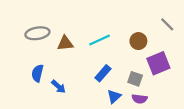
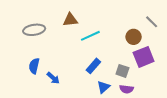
brown circle: (138, 41) -> (134, 37), moved
brown triangle: (65, 43) -> (70, 20), moved

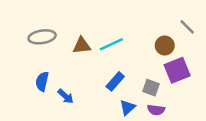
brown triangle: (70, 20) -> (82, 45), moved

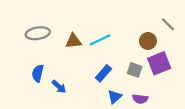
gray square: (151, 88) -> (135, 70), moved

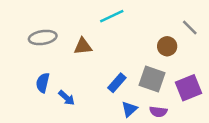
cyan line: (100, 40) -> (112, 16), moved
purple square: (159, 63) -> (188, 88), moved
gray square: (135, 70) -> (152, 79), size x1.5

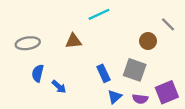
gray ellipse: (43, 37) -> (28, 43), moved
blue rectangle: (117, 83) -> (103, 73), turned -66
purple square: (188, 88) -> (167, 92), moved

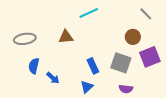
gray line: (168, 24) -> (146, 14), moved
purple square: (167, 92) -> (150, 57), moved
blue triangle: (115, 97) -> (87, 87), moved

